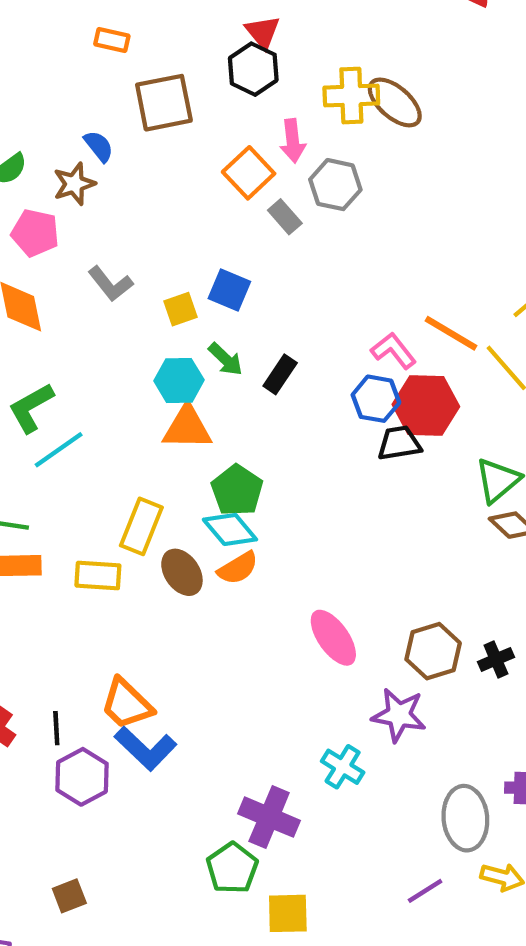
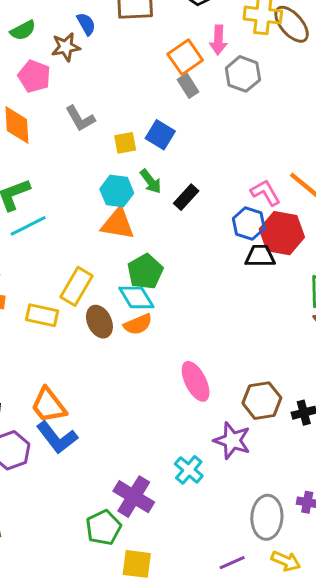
gray rectangle: (285, 217) -> (188, 86), moved

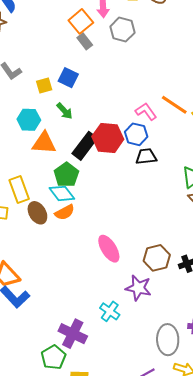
cyan hexagon: (117, 191) -> (29, 120), moved
black rectangle: (186, 197) -> (85, 146), moved, size x1.5
red hexagon: (282, 233) -> (108, 138), moved
yellow rectangle: (77, 286) -> (19, 189), turned -45

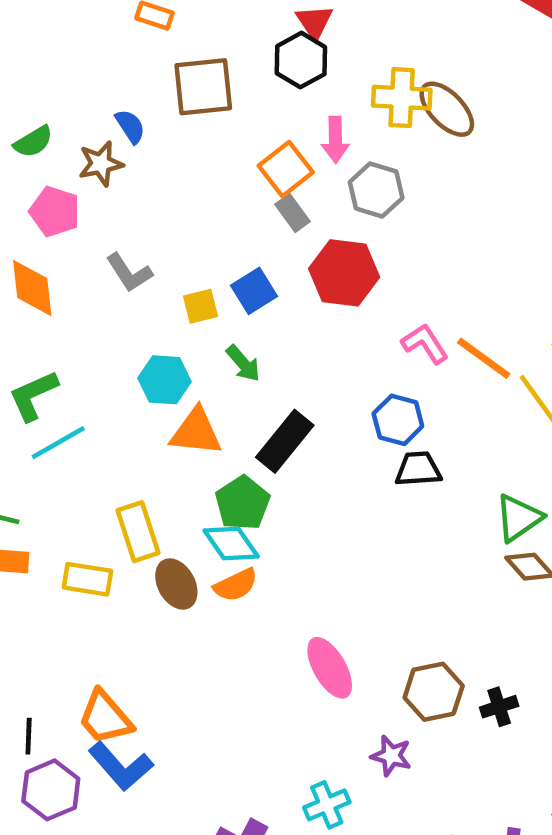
blue square: (68, 78) -> (254, 291), turned 30
pink L-shape: (146, 112) -> (425, 344), moved
red hexagon: (108, 138) -> (344, 273), moved
purple star: (138, 288) -> (391, 756), size x0.7
cyan cross: (110, 311) -> (327, 805), turned 30

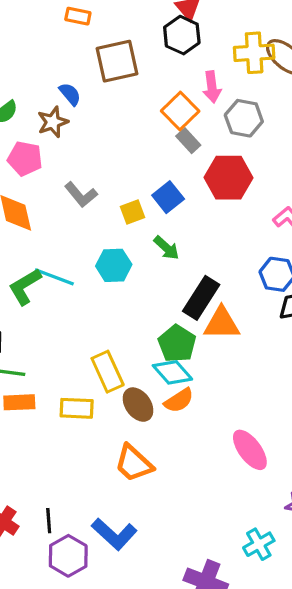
orange triangle: (196, 432) -> (222, 324), moved
cyan line: (58, 443) -> (54, 277), moved, turned 57
orange trapezoid: (105, 717) -> (134, 463), moved

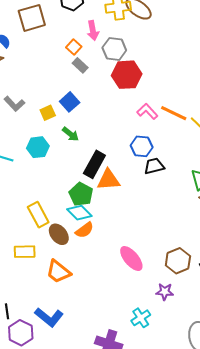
orange square: (180, 111) -> (74, 47), size x0.7
red hexagon: (228, 178) -> (127, 75), moved
yellow rectangle: (77, 408) -> (25, 252), moved

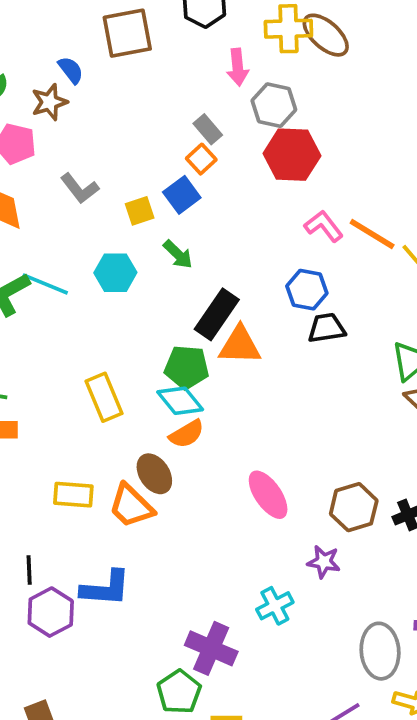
orange square: (74, 47) -> (201, 159), moved
green pentagon: (81, 194) -> (187, 367), turned -30
brown ellipse: (59, 234) -> (154, 474), moved
yellow rectangle: (25, 252) -> (73, 495), moved
blue L-shape: (49, 317) -> (106, 588), turned -40

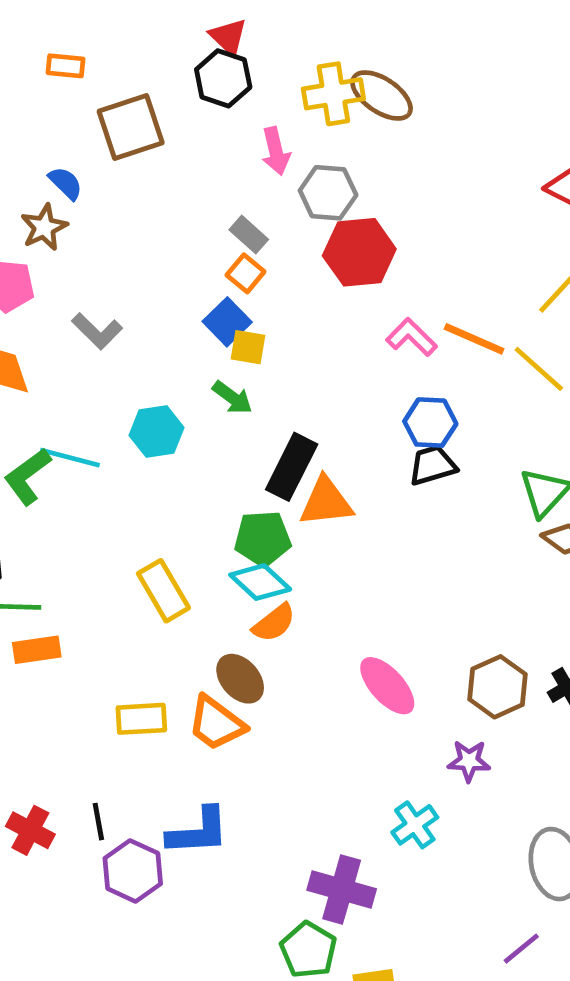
yellow square: (140, 211) -> (248, 347), moved, turned 36
blue hexagon: (307, 290) -> (430, 423), moved

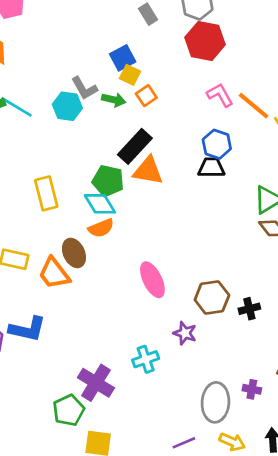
orange square: (246, 273) -> (146, 96), moved
gray L-shape: (97, 331) -> (84, 88), moved
green arrow: (232, 398) -> (114, 100), turned -40

